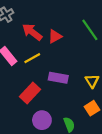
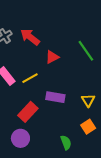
red arrow: (32, 32) -> (30, 37), moved
purple circle: (42, 120) -> (20, 138), moved

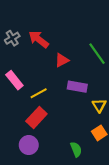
yellow line: (30, 78) -> (39, 93), moved
purple rectangle: (55, 97) -> (77, 87), moved

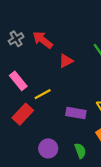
purple rectangle: (77, 87) -> (76, 113), moved
red rectangle: (36, 117) -> (23, 114), moved
purple circle: (29, 145) -> (48, 148), moved

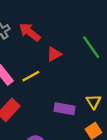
yellow line: (43, 94) -> (31, 76), moved

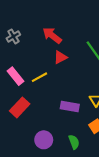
red arrow: (30, 32) -> (52, 35), moved

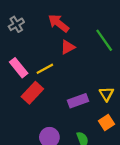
purple rectangle: (70, 106) -> (78, 101), turned -30
red rectangle: (20, 107) -> (32, 93), moved

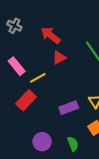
gray cross: (16, 24) -> (14, 26), moved, turned -32
pink rectangle: (19, 68) -> (17, 66), moved

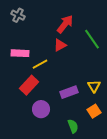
red arrow: (51, 35) -> (65, 24), moved, turned 90
pink rectangle: (17, 66) -> (20, 53), turned -48
purple circle: (42, 142) -> (41, 109), moved

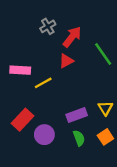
gray cross: (18, 15) -> (48, 26), moved, turned 32
red rectangle: (29, 85) -> (23, 120), moved
green semicircle: (73, 126) -> (79, 138), moved

